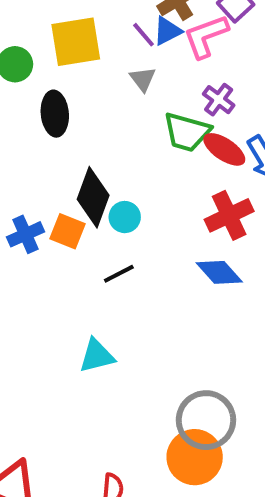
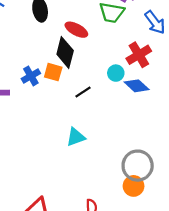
red ellipse: (224, 149) -> (76, 30), moved
cyan circle: (125, 217) -> (116, 73), moved
orange circle: (195, 457) -> (134, 186), size x0.7

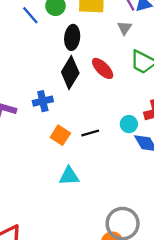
black diamond: (65, 52) -> (70, 73), moved
orange square: (53, 72) -> (60, 135), moved

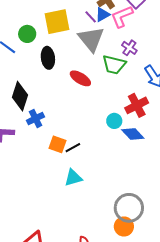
gray triangle: (125, 28) -> (91, 39), size x2.0
black diamond: (70, 73) -> (20, 96), moved
black line: (90, 133) -> (73, 148), moved

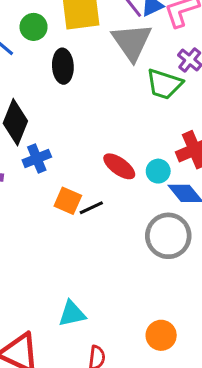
red ellipse: (80, 78) -> (119, 166), moved
cyan triangle: (73, 178) -> (72, 314), moved
gray circle: (129, 208) -> (168, 236), moved

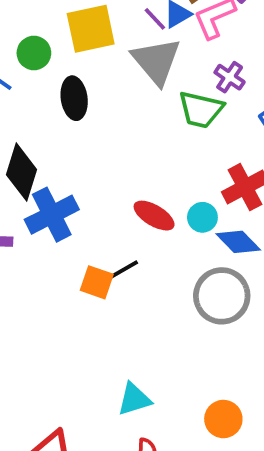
blue cross: (37, 159) -> (52, 215), size x1.5
orange square: (68, 201) -> (97, 282), moved
cyan triangle: (72, 314) -> (134, 399), moved

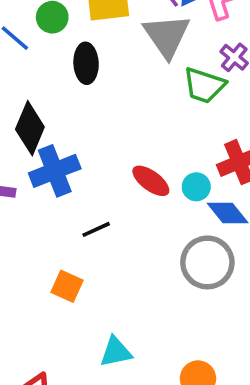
black line: (124, 269) -> (96, 229), moved
orange square: (97, 282) -> (67, 286), moved

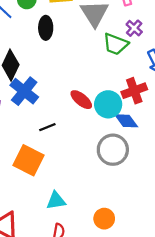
blue cross: (55, 171) -> (24, 91), turned -32
cyan circle: (196, 187) -> (108, 104), size x1.6
orange square: (67, 286) -> (29, 160), size x1.6

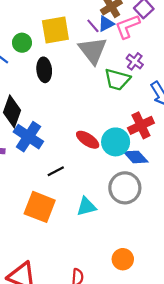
cyan triangle: (56, 201) -> (86, 207), moved

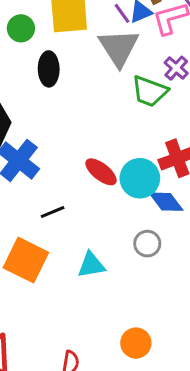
gray circle: (125, 188) -> (147, 244), size x0.6

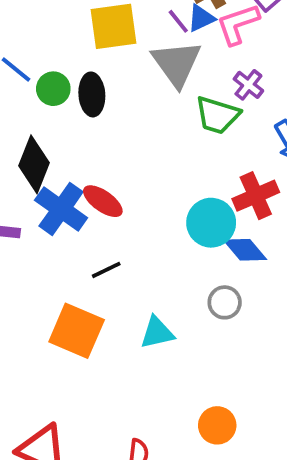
green circle: (21, 28) -> (53, 89), moved
red ellipse: (101, 172) -> (103, 201), moved

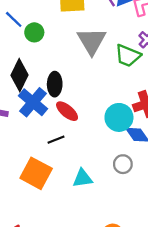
gray triangle: (177, 63) -> (92, 41), moved
black ellipse: (92, 94) -> (55, 84), moved
red ellipse: (103, 201) -> (67, 111), moved

